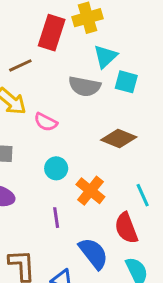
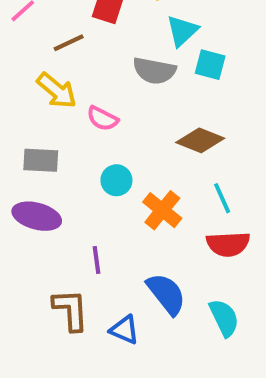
cyan line: (143, 195) -> (222, 198), moved
purple line: (56, 218) -> (97, 260), moved
red semicircle: (126, 228) -> (228, 244), moved, turned -72

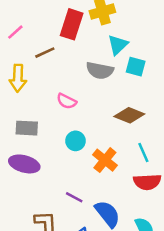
yellow arrow: (57, 91) -> (18, 78), moved, turned 52
purple line: (97, 260) -> (74, 197), moved, turned -54

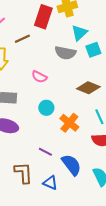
cyan square: (136, 67) -> (93, 50), turned -35

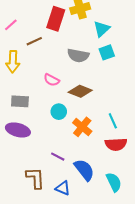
cyan triangle: (79, 33) -> (102, 29), moved
brown diamond: (88, 88) -> (80, 91), moved

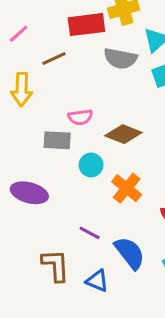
red rectangle: (56, 19) -> (86, 25), turned 65
gray semicircle: (78, 55) -> (120, 59), moved
pink semicircle: (52, 80) -> (80, 117), turned -35
gray rectangle: (20, 101) -> (57, 140), moved

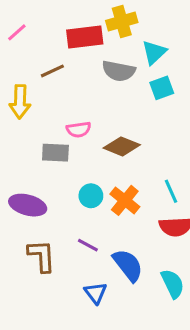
pink line: (19, 34) -> (17, 32), moved
cyan circle: (91, 165) -> (91, 196), moved
brown L-shape: (56, 265) -> (42, 256), moved
blue triangle: (97, 281) -> (96, 293), turned 30

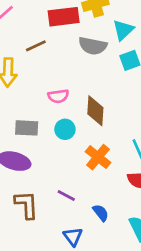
brown diamond: (122, 146) -> (95, 111), turned 72
gray rectangle: (55, 153) -> (27, 128), moved
cyan circle: (91, 196) -> (65, 129), moved
blue semicircle: (128, 265) -> (101, 213), size x0.6

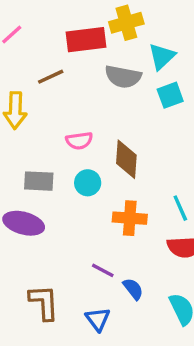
orange cross: (98, 157) -> (130, 218), turned -35
purple line: (66, 195) -> (103, 270), moved
brown L-shape: (27, 205) -> (44, 302), moved

